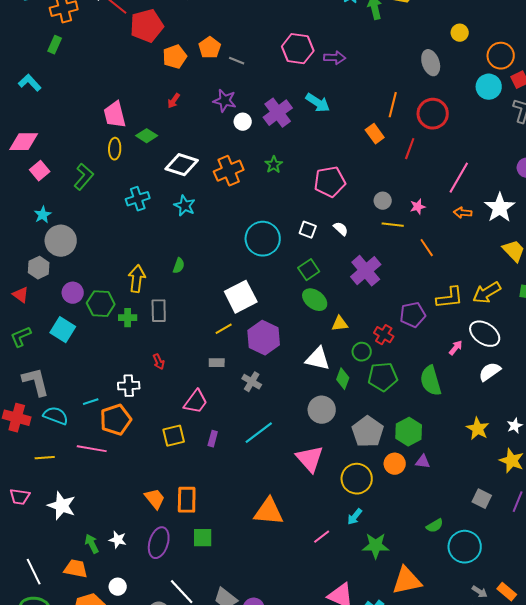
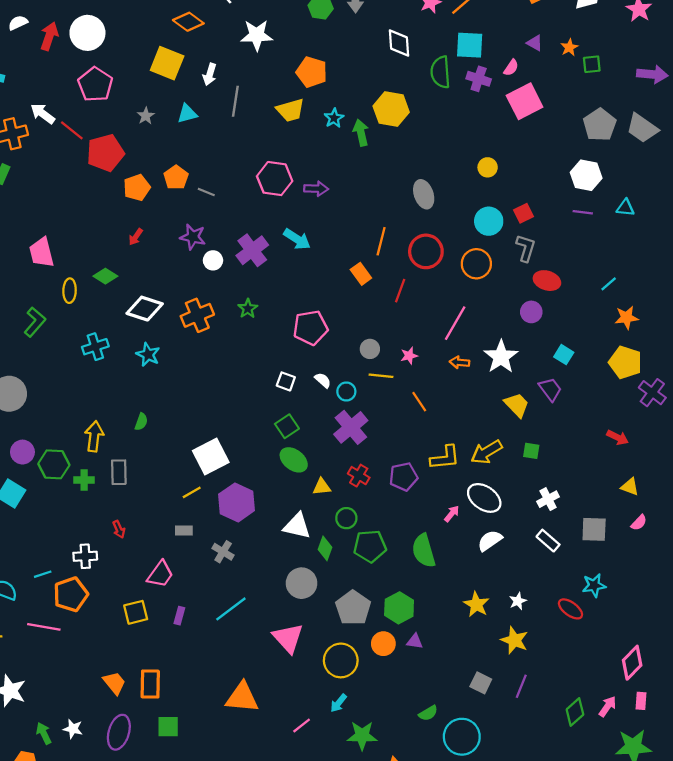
yellow circle: (460, 33) -> (488, 167), moved
orange circle: (501, 56) -> (476, 264), moved
pink trapezoid: (115, 115) -> (42, 253), moved
cyan circle: (263, 239) -> (346, 392), moved, size x0.5
red cross: (384, 335) -> (359, 476), moved

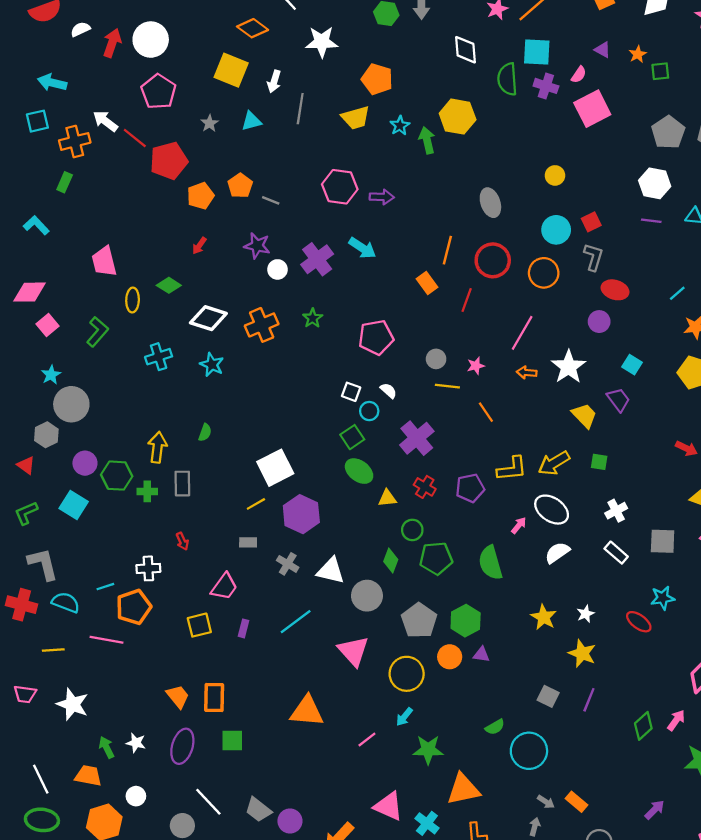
cyan circle: (346, 392) -> (369, 411), moved
white triangle: (297, 526) -> (331, 571), moved

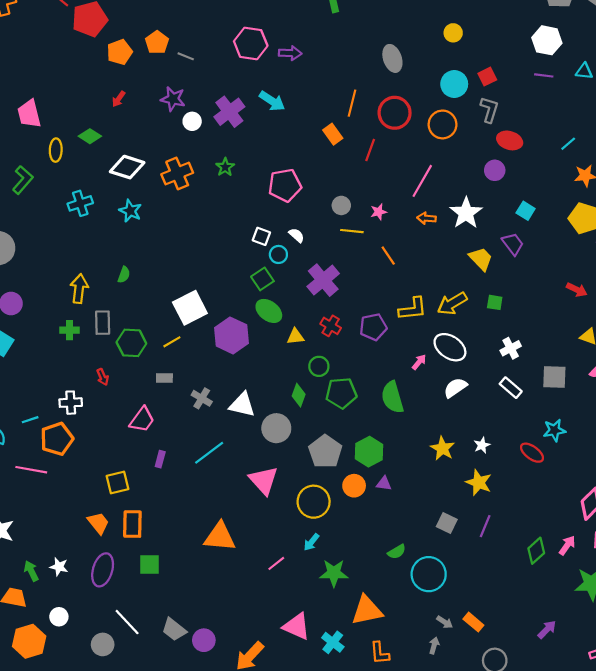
green hexagon: (117, 476) -> (131, 343), moved
purple hexagon: (301, 514) -> (232, 335), moved
yellow square: (199, 625) -> (118, 482), moved

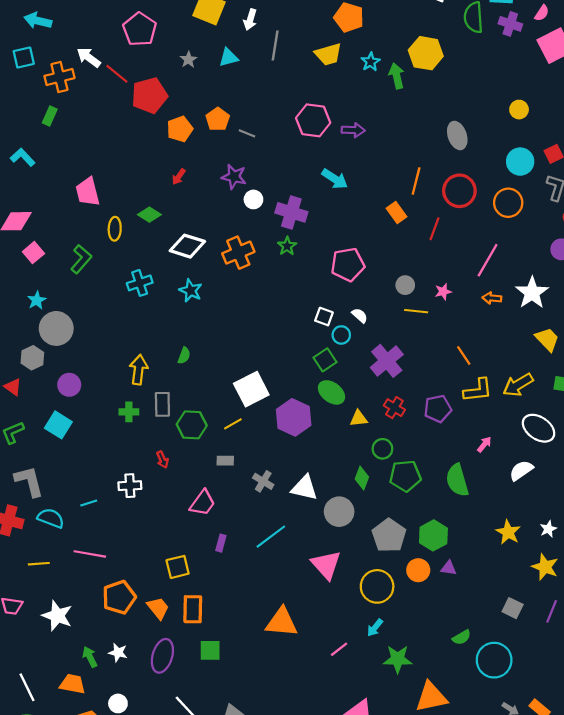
purple cross: (229, 112) -> (291, 212), moved, turned -36
orange line: (388, 256) -> (464, 356), moved
white ellipse: (450, 347) -> (539, 428), moved
orange pentagon: (57, 439) -> (119, 597), moved

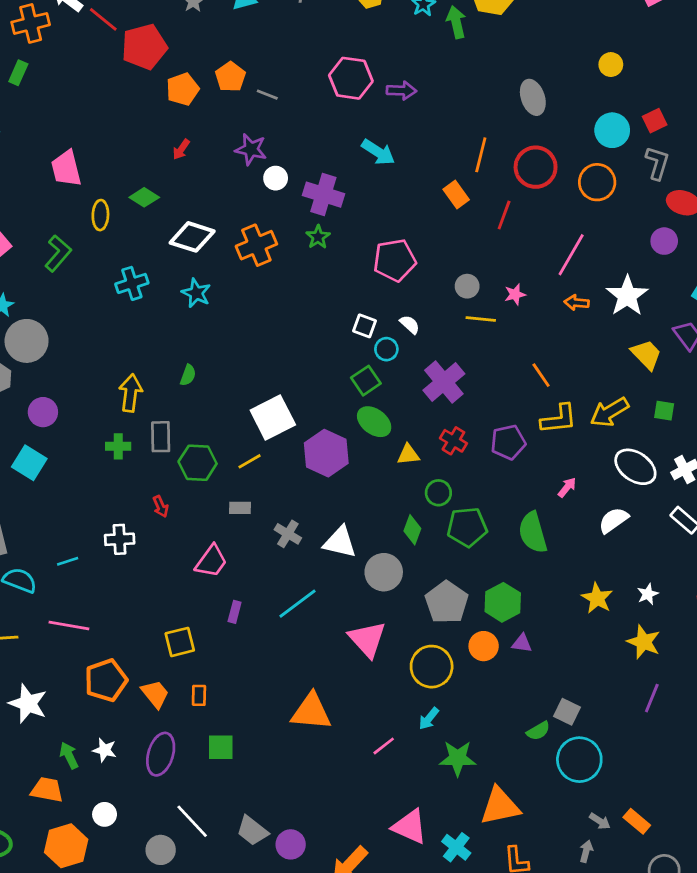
gray square: (513, 608) -> (567, 712), moved
orange rectangle: (193, 609) -> (199, 695), size x0.6

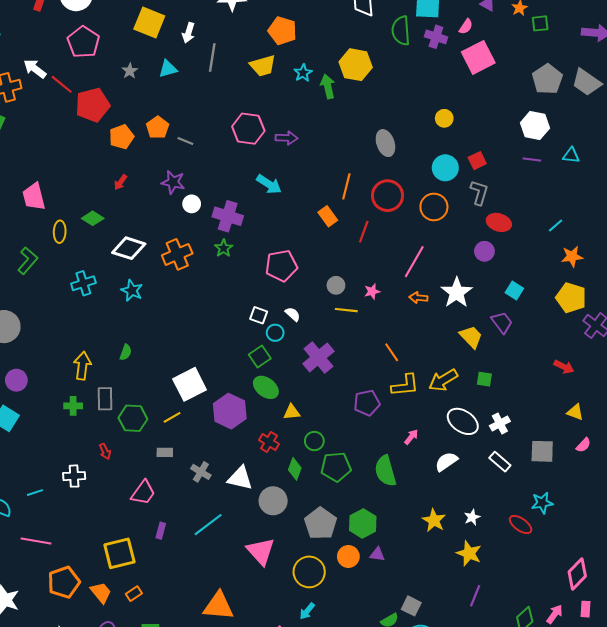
red cross: (453, 441) -> (269, 442), moved
yellow square: (180, 642) -> (119, 553), size x1.4
orange rectangle: (199, 695) -> (134, 594), turned 56

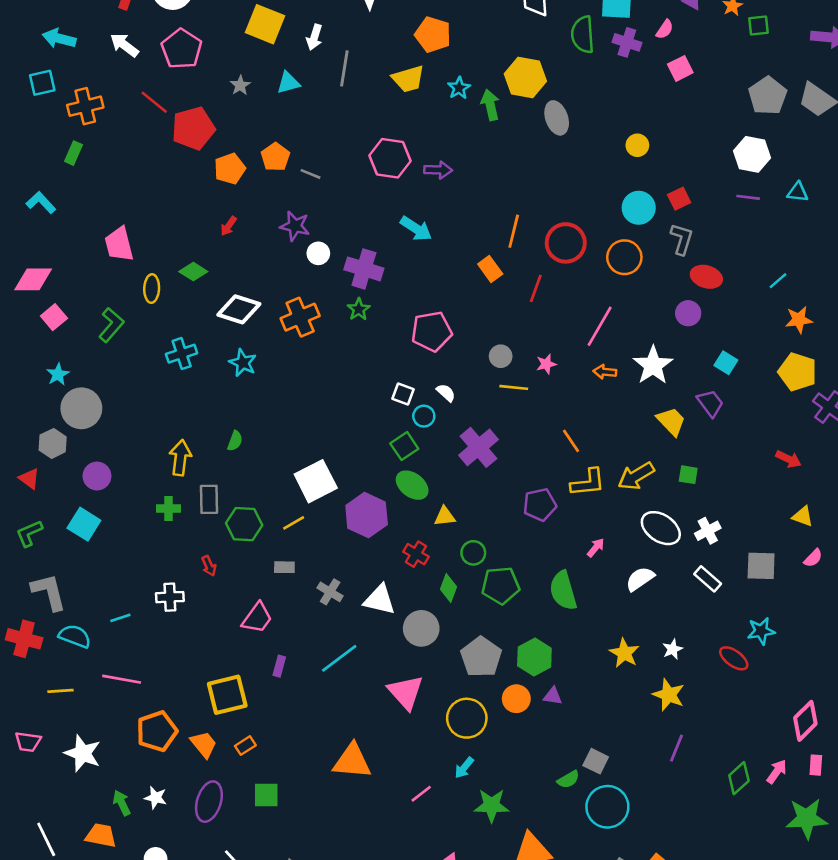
pink square: (478, 57) -> (680, 68), size x0.6
white arrow: (35, 69) -> (124, 45), moved
gray ellipse: (385, 143) -> (557, 118), moved

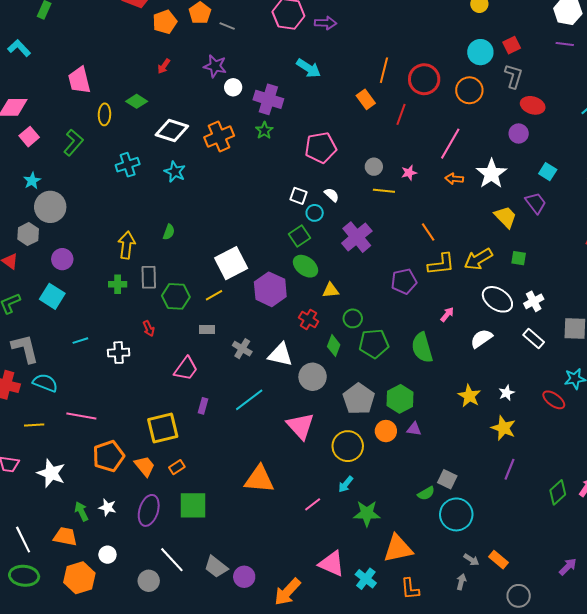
cyan line: (120, 618) -> (80, 341), moved
green square: (266, 795) -> (193, 505), size x1.4

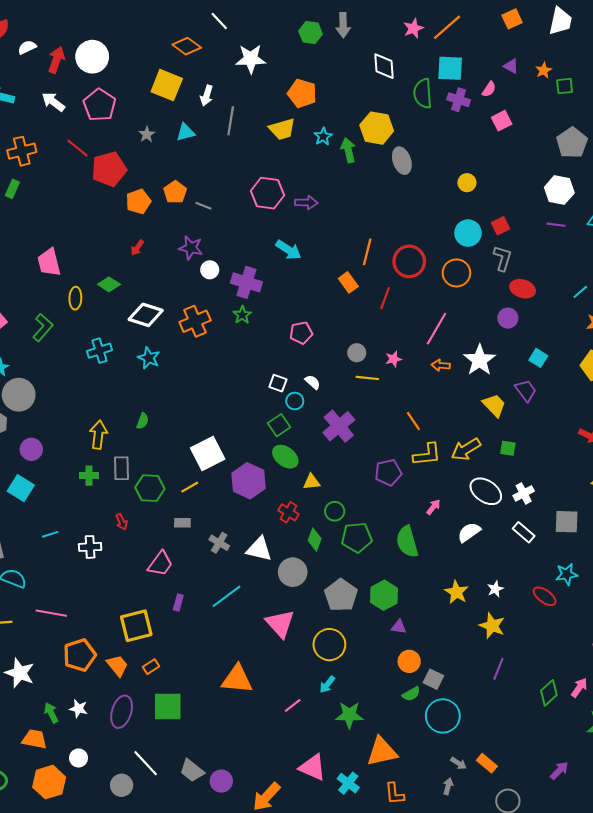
pink pentagon: (321, 148) -> (301, 333), size x0.7
orange circle: (386, 431) -> (409, 661), moved

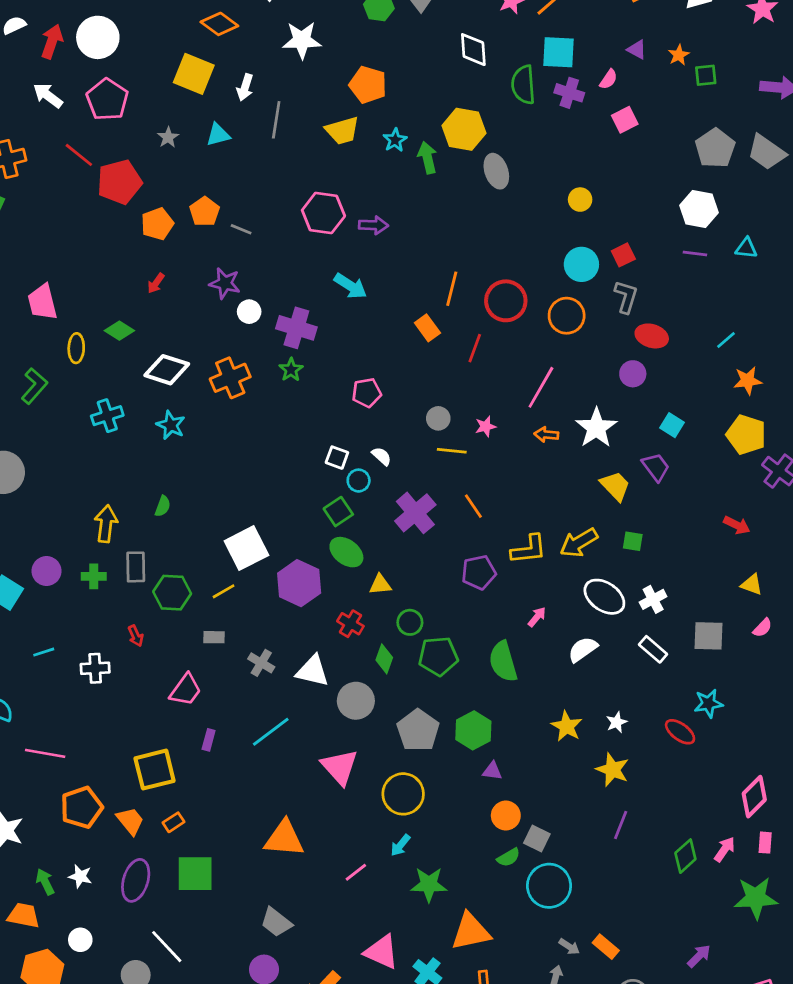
orange line: (413, 421) -> (473, 506), moved
purple circle: (31, 449) -> (46, 571), moved
gray trapezoid: (192, 771) -> (276, 922), moved

